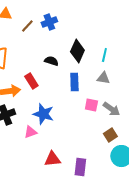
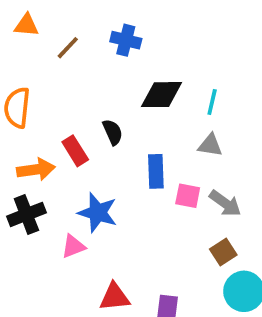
blue cross: (49, 22) -> (126, 40), moved, turned 35
black diamond: (77, 51) -> (161, 95), turned 65
black semicircle: (51, 61) -> (113, 132), moved, turned 48
blue rectangle: (74, 82) -> (156, 171), moved

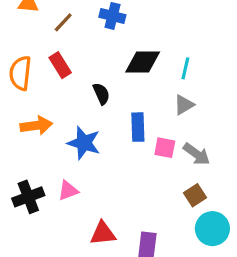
gray triangle: (210, 145) -> (184, 105), turned -40
red rectangle: (75, 151) -> (60, 65), moved
blue star: (98, 213) -> (84, 143), moved
black cross: (26, 214) -> (28, 197), moved

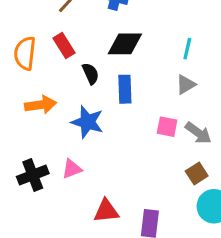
black diamond: (143, 62) -> (125, 44), moved
black semicircle: (101, 94) -> (91, 74), moved
blue rectangle: (138, 127) -> (125, 89), moved

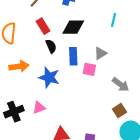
red rectangle: (64, 45) -> (43, 26), moved
cyan line: (187, 49) -> (113, 20), moved
gray triangle: (186, 85) -> (100, 53), moved
pink square: (167, 127) -> (89, 69), moved

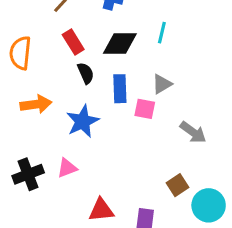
cyan line: (113, 20) -> (162, 33), moved
blue star: (49, 77) -> (83, 121), turned 30
brown square: (120, 111) -> (177, 185), moved

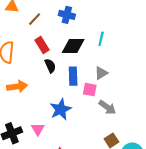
blue star: (83, 121) -> (61, 109), moved
gray arrow: (193, 132) -> (107, 107), moved
pink triangle: (67, 168) -> (38, 129), turned -40

